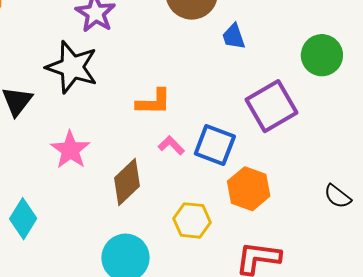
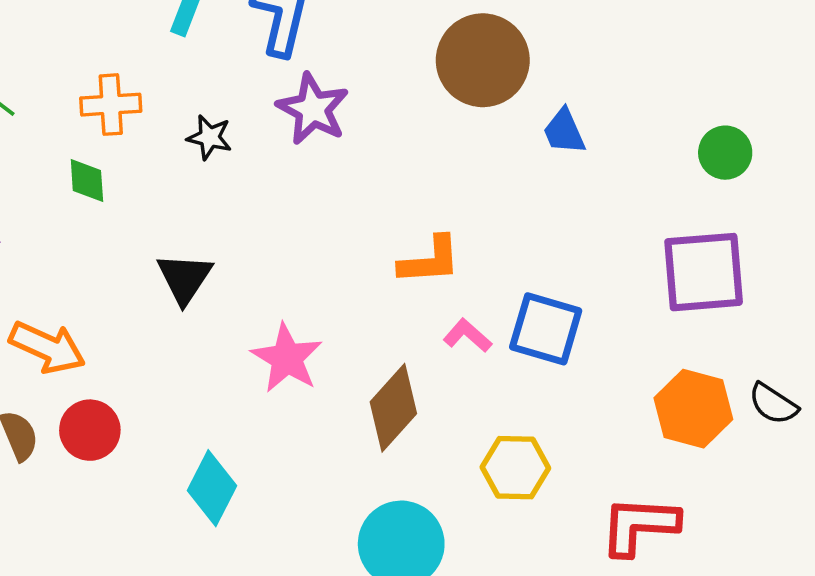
green circle: (322, 55) -> (725, 153), size x0.7
black star: (72, 67) -> (209, 137), moved, size x0.5
purple square: (272, 106) -> (704, 272), moved, turned 30
orange hexagon: (249, 189) -> (693, 409), moved

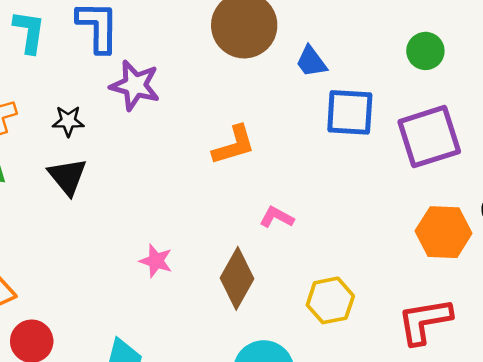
orange L-shape: (430, 260) -> (234, 145), moved
black triangle: (184, 278) -> (68, 176), moved
blue square: (546, 329) -> (350, 112), moved
pink star: (287, 358) -> (156, 261), size x0.7

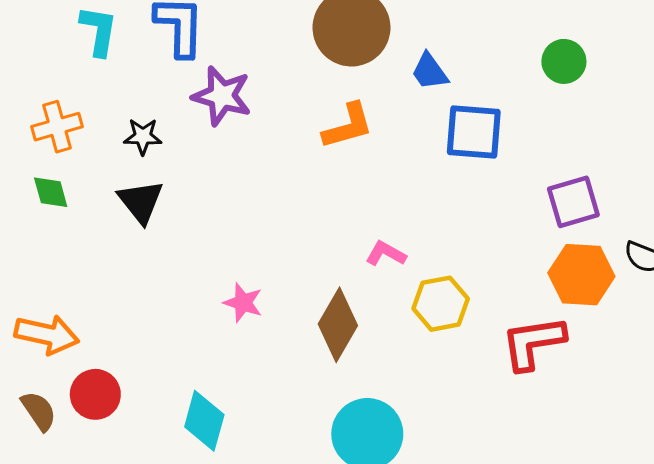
purple square: (429, 137) -> (573, 202), moved, size x0.7
orange L-shape: (234, 145) -> (348, 126), moved
yellow hexagon: (330, 300) -> (441, 304), moved
red L-shape: (425, 321) -> (533, 343), moved

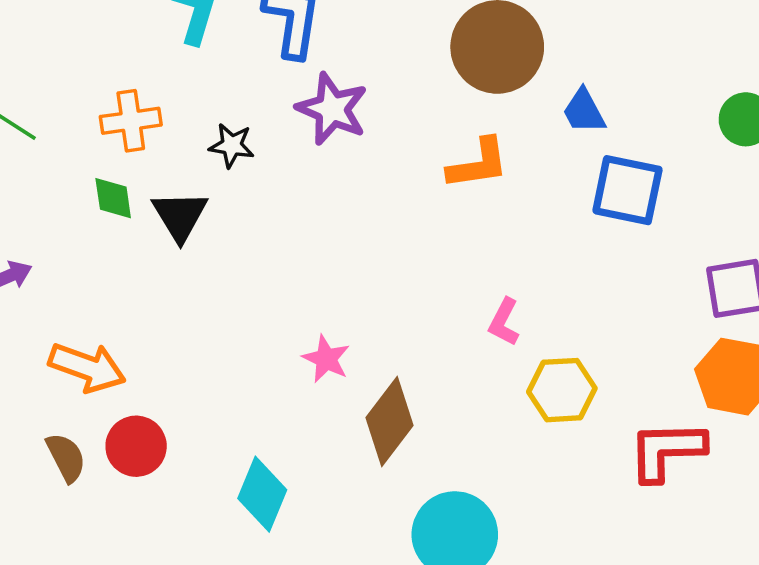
black triangle: (141, 202) -> (180, 216), moved
pink L-shape: (386, 254) -> (504, 322), turned -99
brown diamond: (338, 325) -> (389, 422), moved

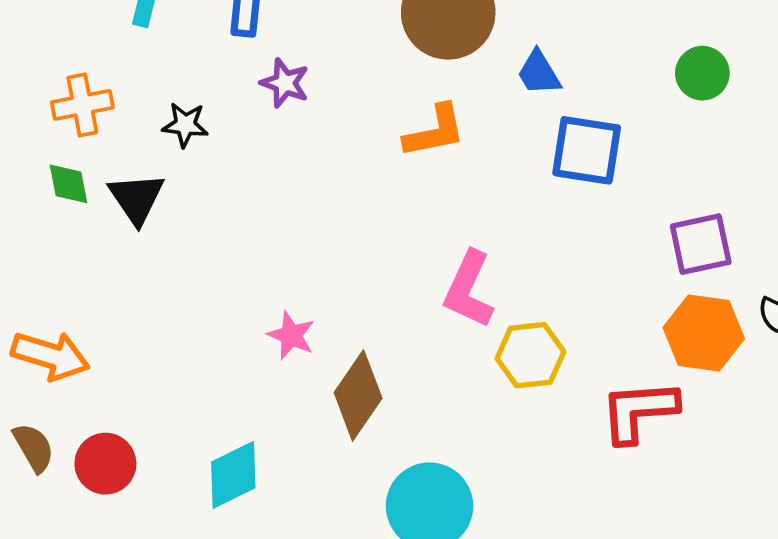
purple star: (332, 109) -> (285, 83), size x0.7
pink L-shape: (504, 322) -> (469, 289), size x1.6
red circle: (136, 446) -> (105, 464), moved
cyan diamond: (262, 494) -> (233, 475), turned 44

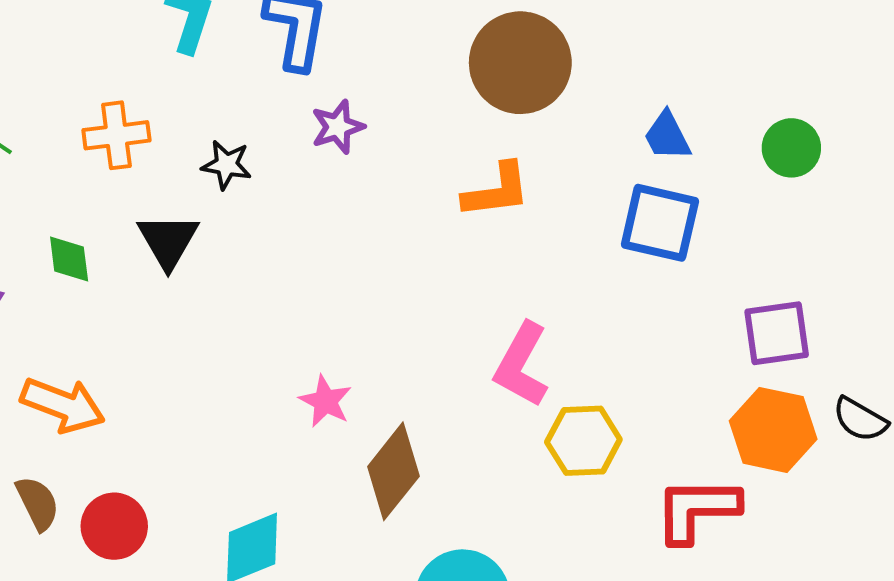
blue trapezoid: (539, 73) -> (667, 136), moved
purple star: (285, 83) -> (338, 127), turned 30
green diamond: (68, 184) -> (69, 259), moved

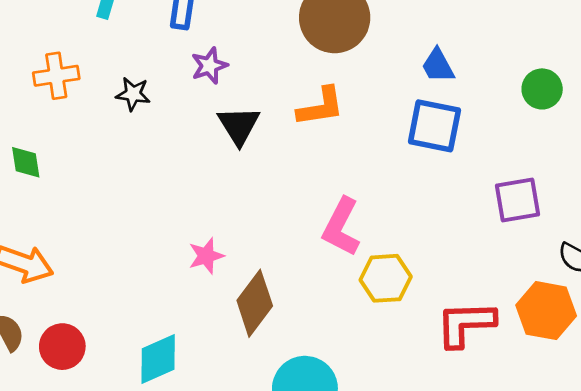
green circle: (791, 148) -> (542, 89), moved
black triangle: (168, 241) -> (239, 126), moved
pink star: (325, 401) -> (206, 256), turned 30
orange hexagon: (773, 430) -> (546, 311), moved

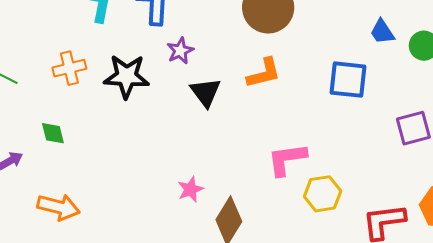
blue trapezoid: (438, 66) -> (382, 32), moved
black star: (133, 94) -> (126, 76), size x1.8
pink L-shape: (341, 227) -> (287, 159), turned 60

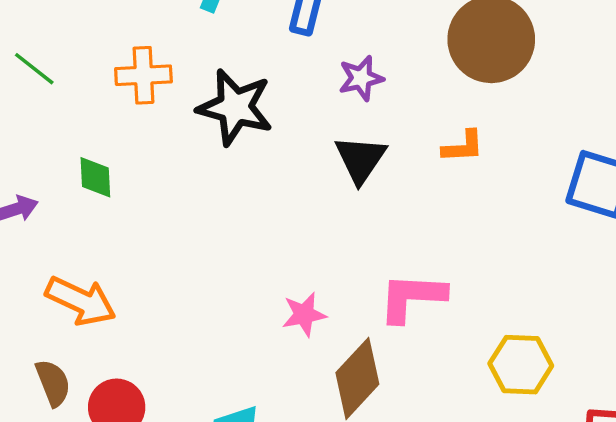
purple star: (180, 51) -> (361, 78), moved
orange L-shape: (264, 73) -> (463, 147), size x0.7
pink L-shape: (287, 159) -> (412, 297), moved

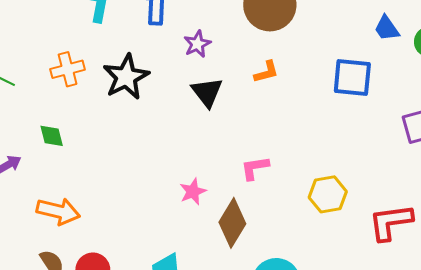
black star: (235, 107) -> (126, 77), turned -30
pink L-shape: (412, 297) -> (255, 168), size x0.7

